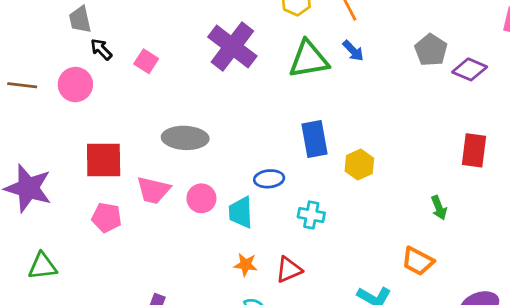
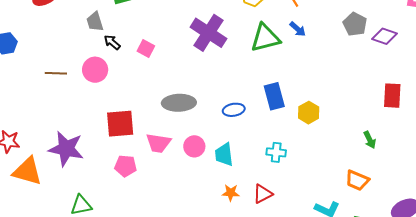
blue ellipse: (269, 179) -> (234, 110), moved

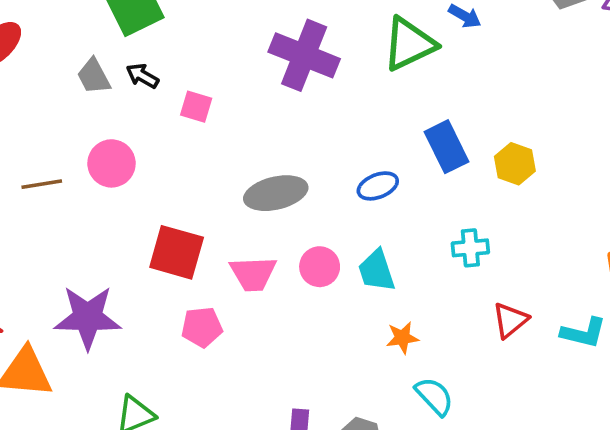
black arrow: (112, 42) -> (142, 76), moved
red square: (120, 124) -> (177, 252), turned 32
red triangle: (263, 194) -> (510, 320), moved

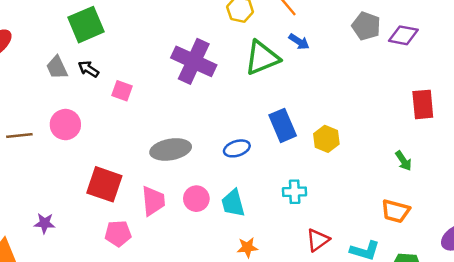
pink trapezoid: (253, 274) -> (153, 201), turned -96
purple star: (88, 317) -> (45, 223), size x0.5

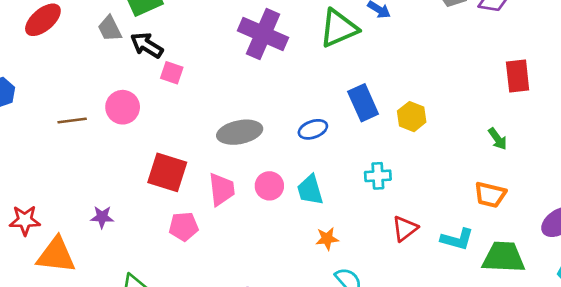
gray trapezoid: (57, 68) -> (110, 29), moved
black arrow: (88, 69) -> (147, 45), size x1.4
pink square: (122, 91) -> (172, 73), moved

